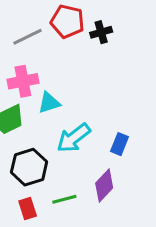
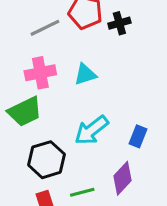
cyan triangle: (49, 103) -> (85, 74), moved

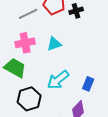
green trapezoid: (25, 112) -> (15, 68), turned -125

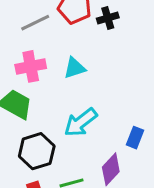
blue rectangle: (88, 84) -> (135, 138), moved

